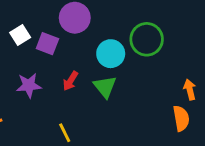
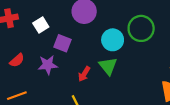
purple square: (47, 44) -> (62, 43), moved
red arrow: (70, 81) -> (84, 74), moved

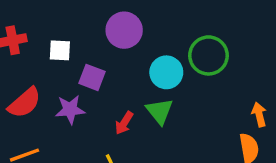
white square: (41, 25) -> (60, 50), turned 35
red semicircle: (17, 60) -> (24, 103), size x1.5

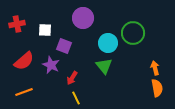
purple star: (70, 109) -> (51, 65), turned 30
orange arrow: (259, 115) -> (155, 68), moved
red arrow: (124, 123) -> (72, 78), moved

